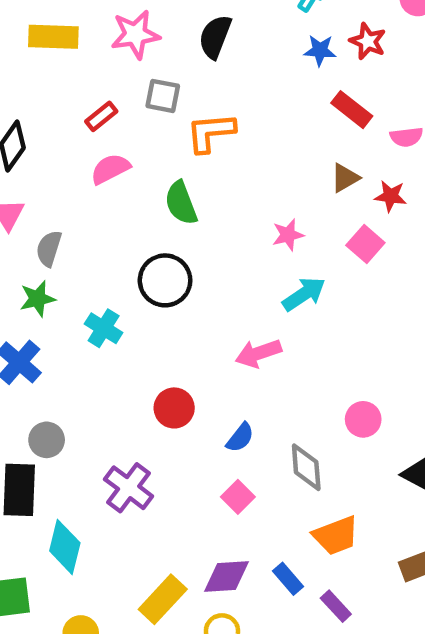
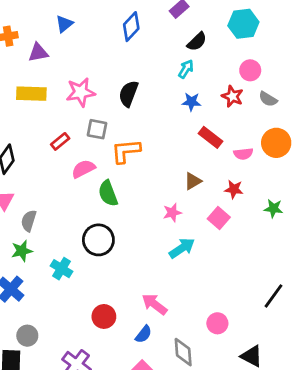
red star: (368, 41) -> (232, 96), moved
pink semicircle: (110, 169) -> (83, 169), moved
brown triangle: (345, 178) -> (193, 181), moved
pink arrow: (258, 353) -> (154, 304), moved, turned 56

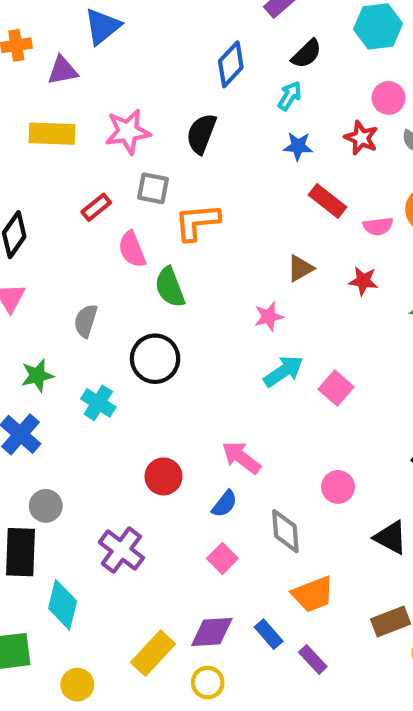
blue triangle: (64, 24) -> (103, 26), size x1.4
blue diamond: (131, 27) -> (231, 64), moved
pink semicircle: (83, 169) -> (132, 249), turned -85
pink square: (219, 218) -> (336, 388), moved
gray semicircle: (29, 221) -> (86, 321), moved

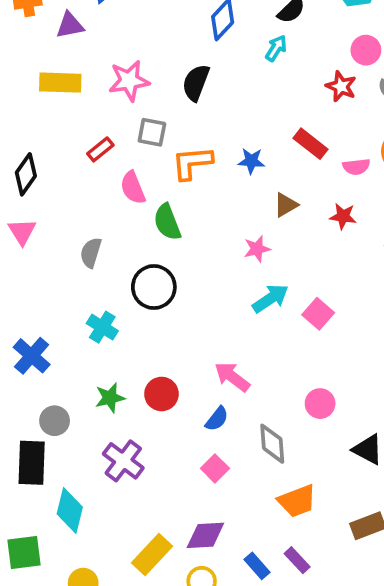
blue star: (298, 146) -> (251, 161), moved
green star: (37, 375) -> (110, 398), moved
blue rectangle: (269, 634) -> (257, 566), moved

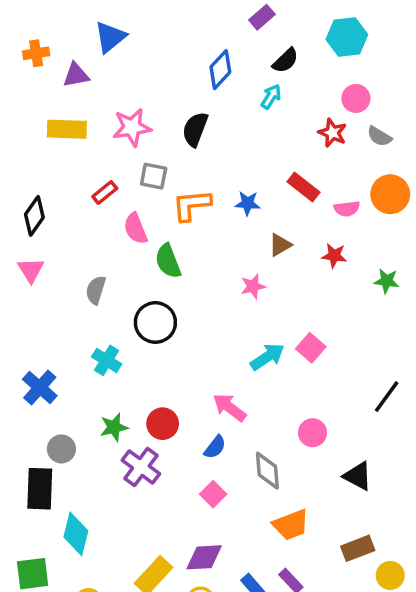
cyan arrow: (270, 298) -> (267, 357), moved
purple cross: (123, 461) -> (141, 467), moved

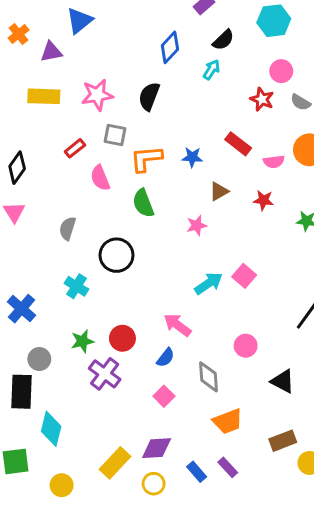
orange cross: (36, 53) -> (19, 34), turned -30
green semicircle: (168, 261) -> (143, 203), moved

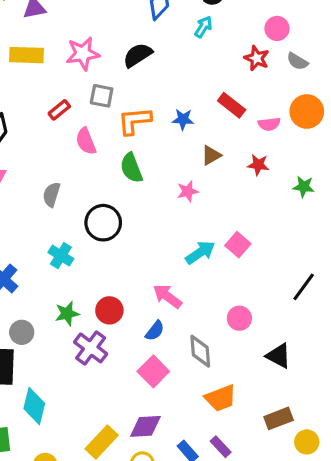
black semicircle: (149, 96) -> (138, 55), turned 36
pink square: (164, 396) -> (153, 371), size x1.4

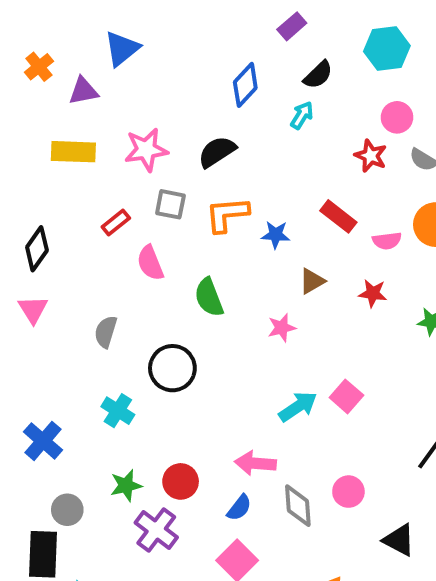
orange L-shape: (134, 121) -> (227, 214), moved
pink arrow: (167, 296) -> (255, 463), turned -32
gray diamond: (200, 351) -> (298, 506), moved

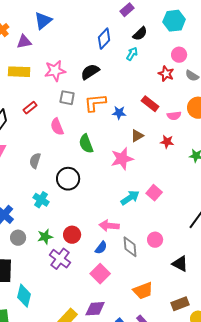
red rectangle: (116, 223) -> (30, 108), moved
pink star: (282, 328) -> (122, 159), size x1.6
gray circle: (67, 510) -> (18, 238), moved

